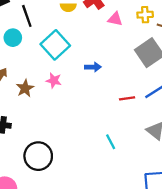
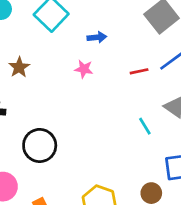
pink star: (54, 80) -> (84, 69), moved
cyan line: (111, 142) -> (145, 126), moved

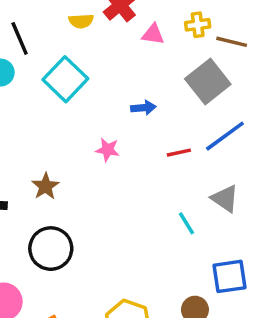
blue arrow: (97, 37) -> (143, 108), moved
brown star: (19, 67) -> (45, 186), moved

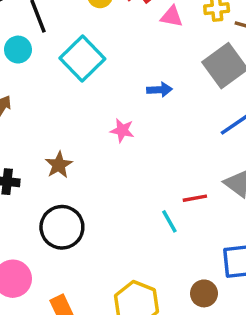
red line: (179, 153) -> (195, 198), moved
cyan line: (187, 223) -> (169, 221), moved

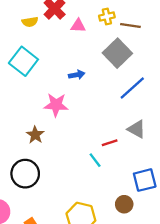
pink star: (122, 130) -> (56, 105), size x1.5
brown star: (59, 165) -> (35, 135), moved

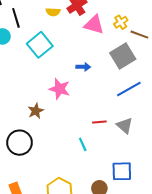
yellow cross: (107, 16) -> (121, 22), turned -32
pink triangle: (78, 26) -> (94, 25), size x1.5
red line: (110, 143) -> (99, 122), moved

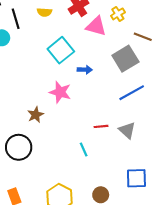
yellow semicircle: (53, 12) -> (44, 12), moved
yellow cross: (121, 22) -> (118, 14), moved
cyan square: (40, 45) -> (61, 50), moved
blue square: (122, 171) -> (136, 178), moved

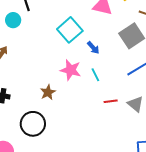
blue arrow: (85, 70) -> (93, 48), turned 48
cyan line: (84, 149) -> (95, 75), moved

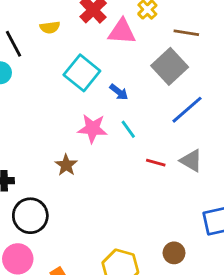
red line: (111, 101) -> (156, 163), turned 32
black circle: (33, 124) -> (30, 216), moved

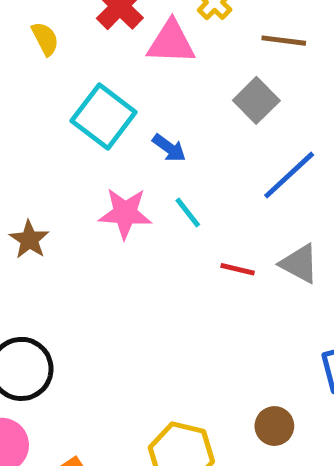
yellow semicircle: (50, 27) -> (45, 39), turned -108
gray square: (170, 66) -> (256, 100), size x0.7
brown star: (66, 165) -> (29, 240), moved

